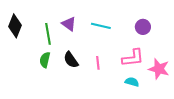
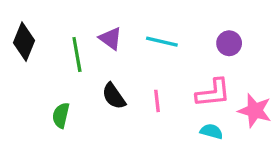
green semicircle: (45, 60) -> (61, 115), moved

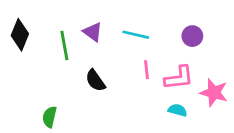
pink line: (157, 101) -> (147, 70), moved
green semicircle: (61, 115) -> (50, 117), moved

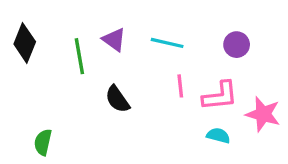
green semicircle: (50, 117) -> (43, 142), moved

